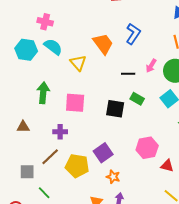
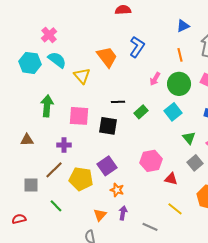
pink cross: (45, 22) -> (49, 35), turned 35
black line: (128, 74) -> (118, 102), moved
green rectangle: (137, 99) -> (141, 112), turned -72
black square: (115, 109) -> (108, 126), moved
green line: (44, 193) -> (56, 206), moved

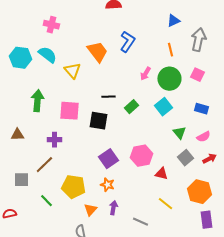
pink cross: (49, 35) -> (51, 25), moved, turned -35
purple square: (107, 166) -> (108, 159), moved
yellow pentagon: (81, 179) -> (73, 187), moved

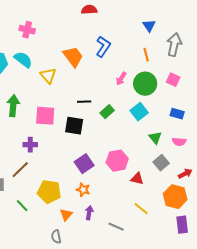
blue triangle: (173, 21) -> (149, 26), turned -40
pink semicircle: (203, 137) -> (179, 142), turned 32
red arrow: (209, 159) -> (185, 174), moved

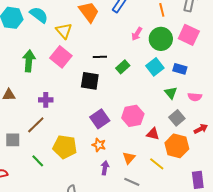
pink square: (173, 80) -> (189, 35), size x1.5
blue rectangle: (177, 114) -> (180, 69), moved
pink square: (45, 116) -> (61, 57), moved, turned 35
orange hexagon: (175, 197) -> (177, 146), moved
orange triangle: (66, 215) -> (129, 158), moved

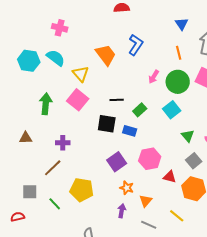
blue rectangle: (180, 69) -> (130, 131), moved
gray square: (13, 140) -> (30, 192), moved
orange star: (99, 145) -> (127, 188), moved
yellow line: (157, 164) -> (177, 216), moved

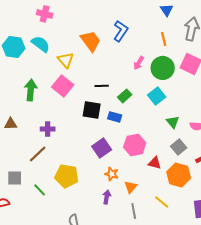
gray line: (149, 225) -> (134, 211), turned 56

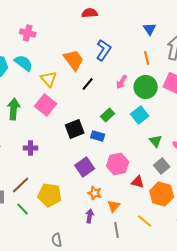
black line: (102, 86) -> (88, 84), moved, turned -48
black square: (92, 110) -> (75, 129), turned -30
brown line: (38, 154) -> (21, 185), moved

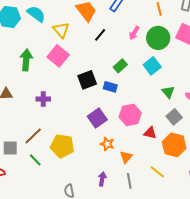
purple arrow: (90, 216) -> (102, 179), moved

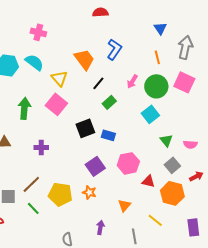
green rectangle: (120, 66) -> (109, 102), moved
orange star: (107, 144) -> (89, 192), moved
gray line: (129, 181) -> (134, 236), moved

